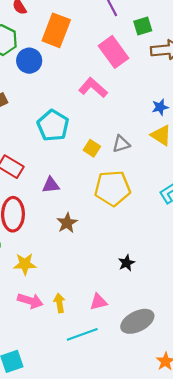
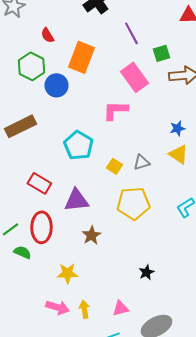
pink L-shape: (93, 88) -> (115, 110), turned -40
purple triangle: (51, 185) -> (76, 200), size x1.5
yellow star: (25, 264) -> (67, 273), moved

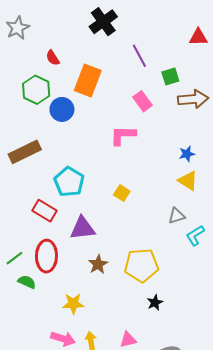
pink rectangle: (134, 77) -> (142, 101), size x0.7
cyan pentagon: (78, 145) -> (69, 182), moved
gray triangle: (141, 162) -> (177, 216), moved
yellow pentagon: (133, 203) -> (141, 265), moved

